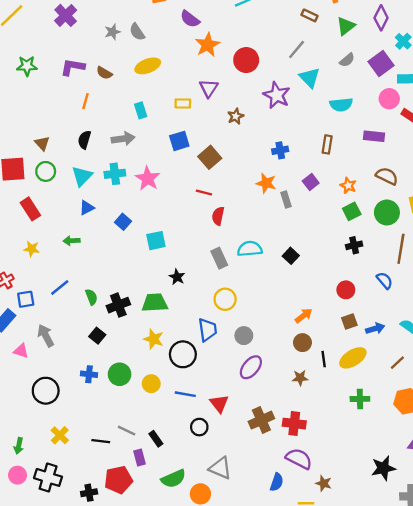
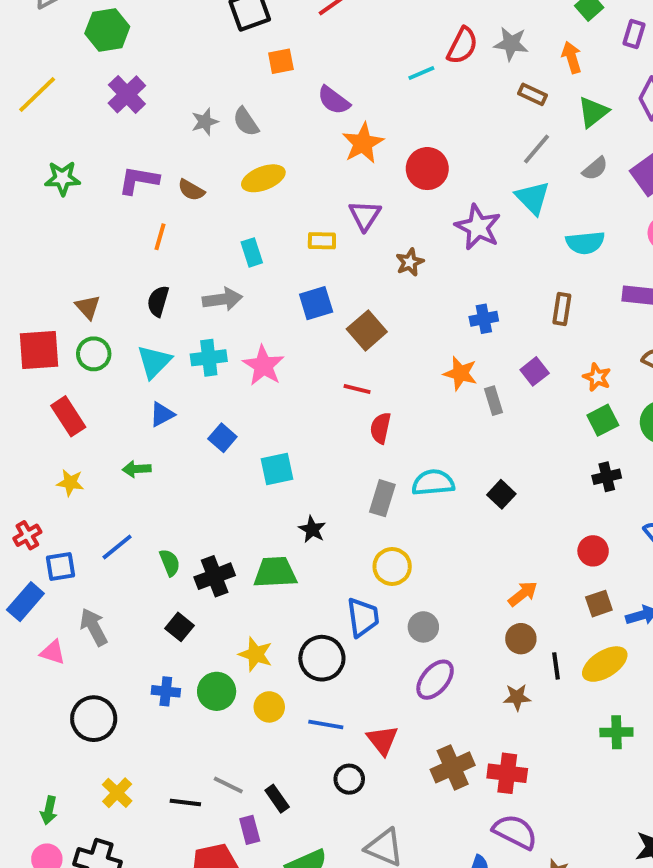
gray line: (297, 49) -> (536, 149), moved
gray rectangle: (219, 258) -> (382, 498), turned 42
yellow star: (154, 339) -> (256, 654), moved

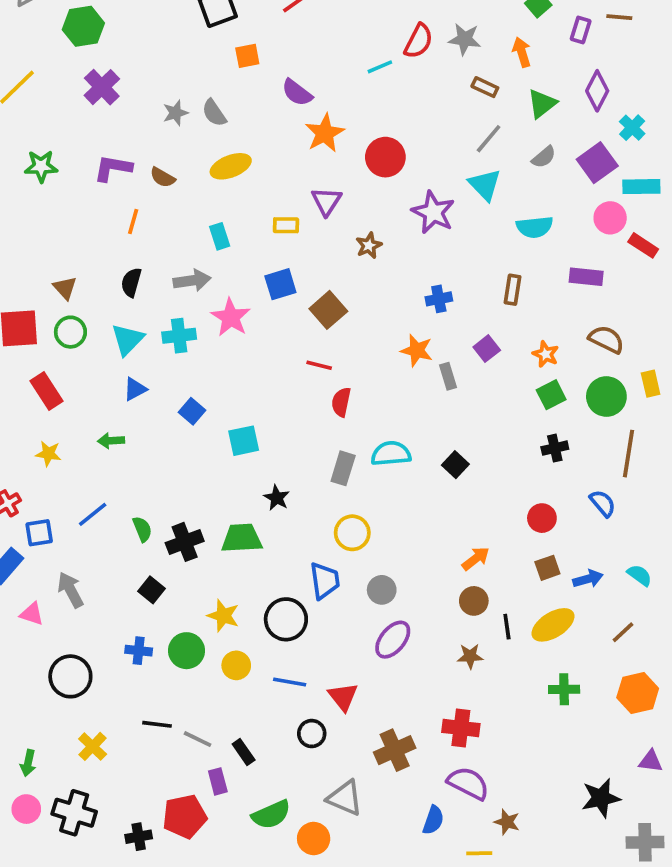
pink star: (263, 366) -> (231, 317), moved
brown cross: (453, 767) -> (395, 750), moved
black line: (185, 803) -> (157, 724), moved

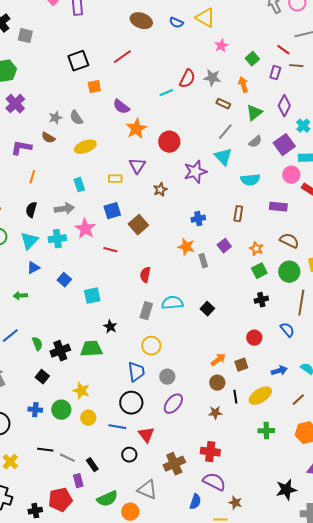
brown semicircle: (163, 177) -> (48, 138), moved
purple star: (433, 212) -> (195, 172), turned 30
red line: (319, 365) -> (110, 250), moved
brown square: (547, 568) -> (241, 365), moved
black circle: (286, 619) -> (131, 403), moved

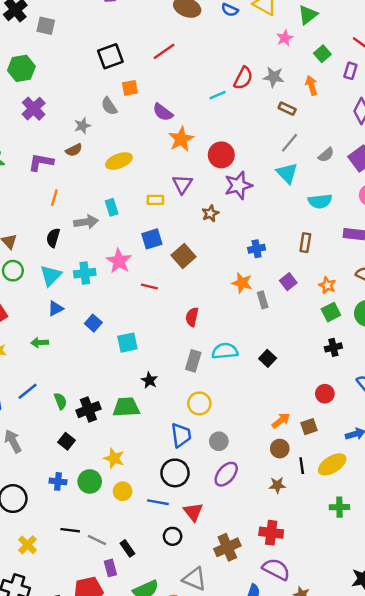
green triangle: (254, 113) -> (308, 15), moved
gray semicircle: (76, 118) -> (109, 106), moved
brown semicircle: (48, 138) -> (74, 150), turned -56
purple star: (195, 172) -> (238, 185), moved
gray arrow: (64, 209) -> (86, 222), moved

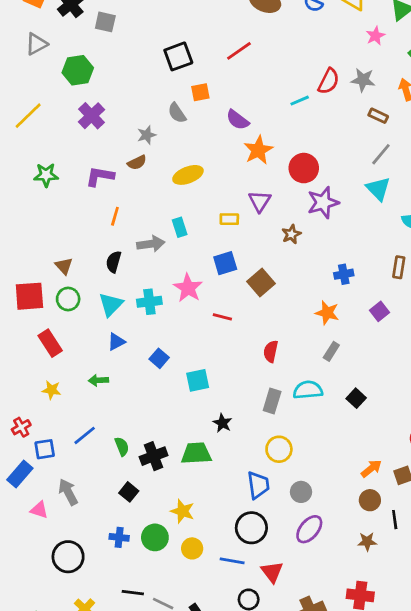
gray rectangle: (263, 300) -> (331, 351), moved, turned 49

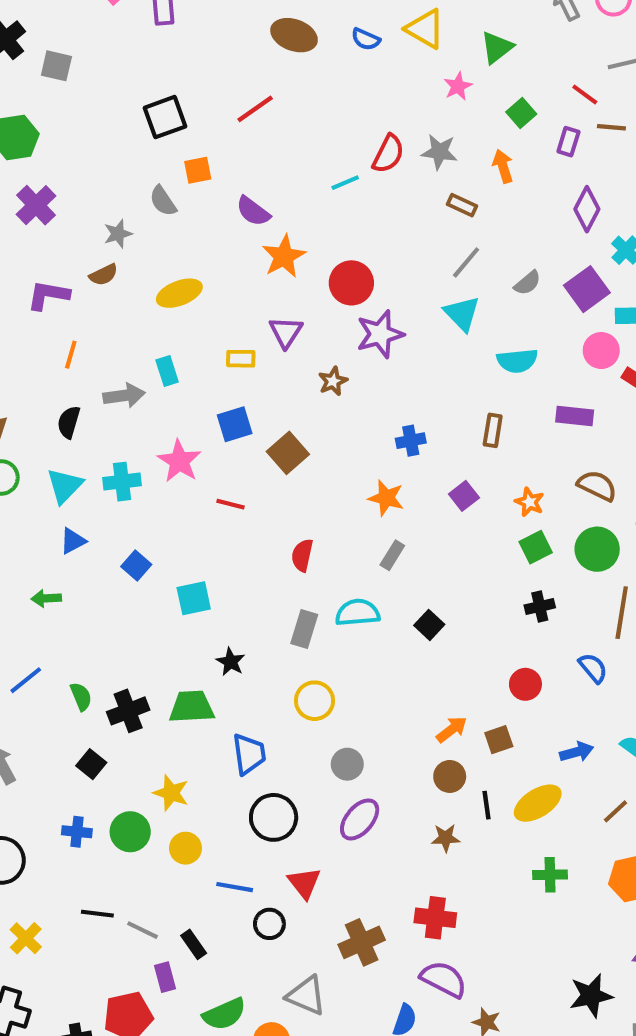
blue trapezoid: (258, 485) -> (249, 754), moved
blue line: (232, 561) -> (235, 887), moved

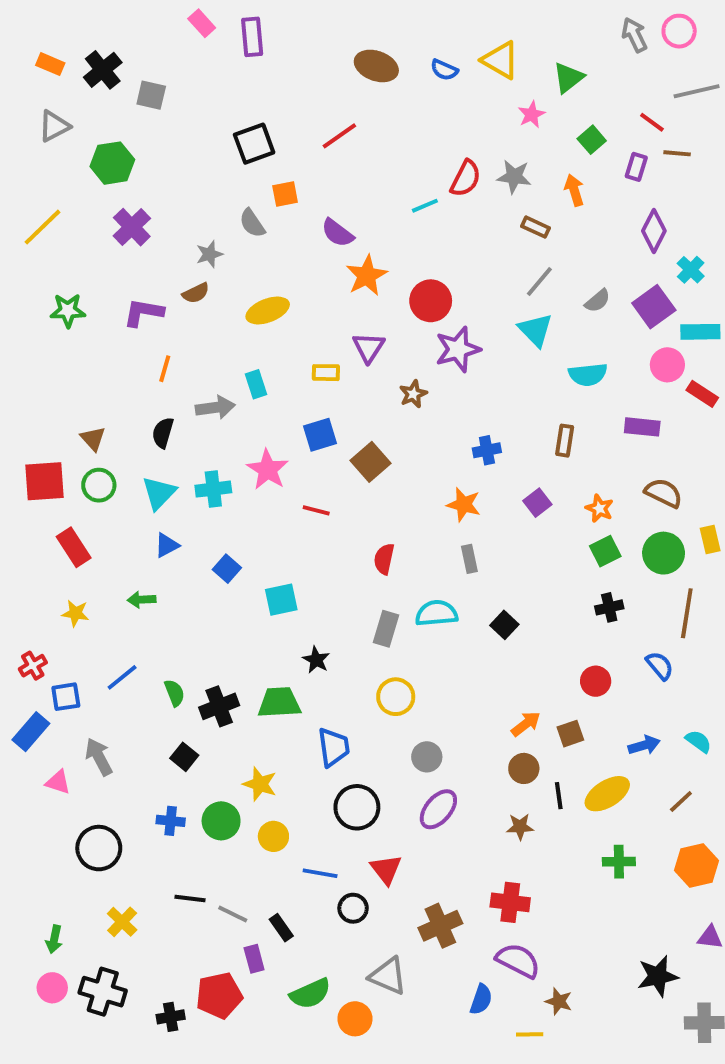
gray rectangle: (392, 555) -> (469, 559), turned -44

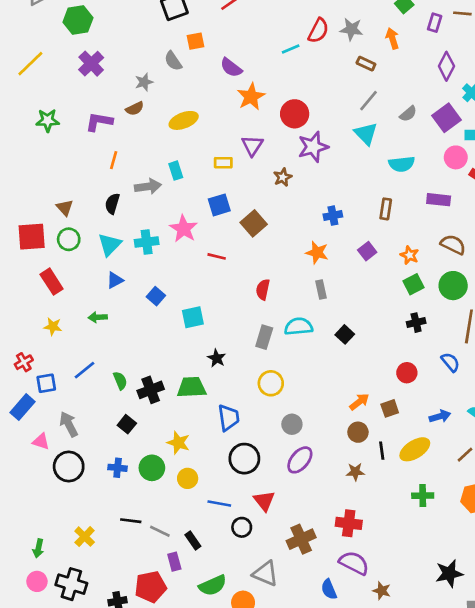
black circle: (99, 848) -> (69, 467), moved
blue semicircle: (481, 999) -> (329, 589), turned 138

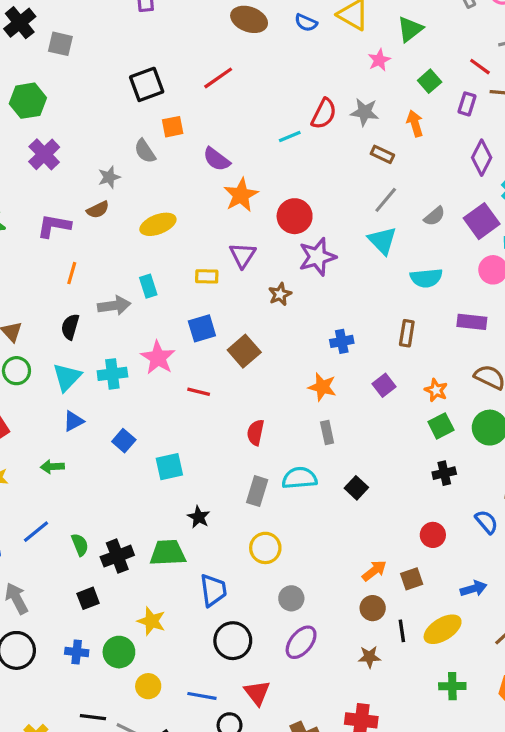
black square: (127, 424) -> (88, 598), turned 30
yellow circle: (188, 478) -> (148, 686), moved

